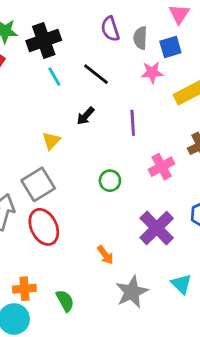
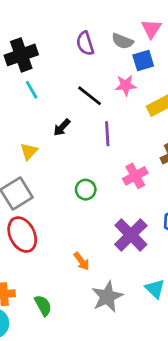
gray semicircle: (140, 38) -> (122, 41), moved, turned -70
black line: (96, 74) -> (90, 96), moved

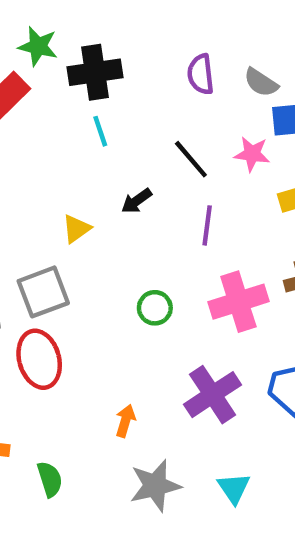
pink cross: (135, 176) -> (238, 302), size x1.4
orange arrow: (82, 261) -> (125, 421), turned -138

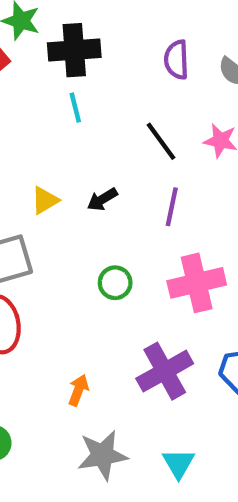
black arrow: (137, 201) -> (102, 199), moved

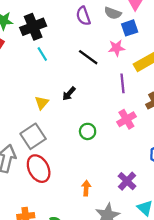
purple line: (172, 207) -> (123, 83), moved
pink cross: (197, 283) -> (126, 119), size x0.7
purple cross: (165, 371) -> (127, 181), moved, size x0.7

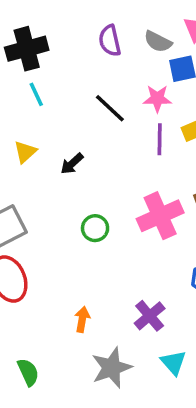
purple line: (123, 83) -> (160, 139), moved
yellow triangle: (42, 103) -> (25, 152), moved
pink cross: (126, 119) -> (160, 216), size x1.4

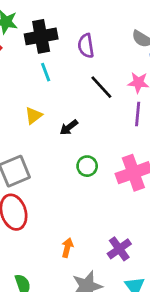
purple semicircle: (110, 41) -> (86, 46), moved
green circle: (95, 228) -> (87, 166), moved

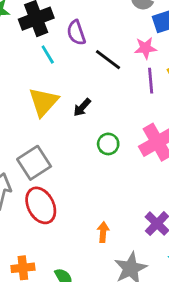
purple semicircle: (86, 46) -> (76, 33), moved
yellow triangle: (34, 116) -> (43, 102), size x1.6

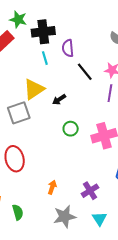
gray square: (34, 163) -> (19, 113), moved

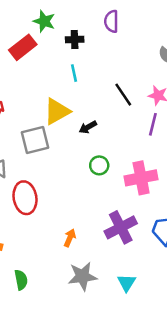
black cross: (43, 32) -> (75, 40), size x0.6
purple semicircle: (68, 48) -> (111, 21), moved
purple cross: (90, 191) -> (121, 227), moved, size x1.4
green semicircle: (18, 212) -> (21, 280), moved

